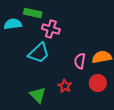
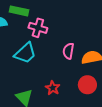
pink semicircle: (80, 61) -> (68, 51), moved

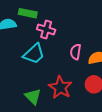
red star: (53, 88) -> (60, 87), size x1.6

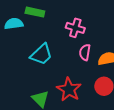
pink cross: (46, 29) -> (75, 28), moved

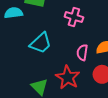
pink semicircle: (85, 52) -> (82, 52), moved

